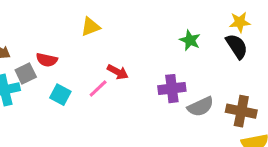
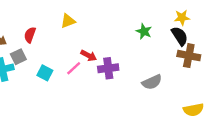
red semicircle: (47, 60) -> (30, 35), moved, turned 98
purple cross: (172, 89) -> (108, 68), moved
brown cross: (241, 111) -> (189, 56), moved

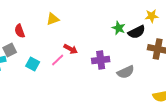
red semicircle: (30, 35) -> (20, 31), turned -40
black semicircle: (180, 36) -> (137, 32), moved, turned 96
purple cross: (108, 68) -> (101, 60), moved

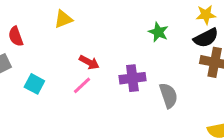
black semicircle: (137, 32) -> (206, 38), moved
pink line: (58, 60) -> (82, 85), moved
gray semicircle: (126, 72) -> (168, 95), turned -84

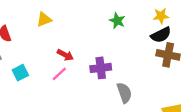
green star: (158, 32) -> (117, 21), moved
cyan square: (34, 84) -> (20, 73), turned 35
gray semicircle: (168, 95) -> (124, 93), moved

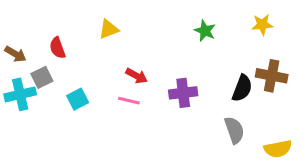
black semicircle: (161, 35) -> (242, 88), moved, turned -42
pink line: (59, 74) -> (129, 101), turned 56
gray semicircle: (124, 93) -> (234, 130), moved

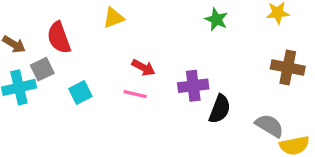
red semicircle: (57, 48) -> (59, 38), size x1.4
black semicircle: (242, 88) -> (220, 109), moved
gray semicircle: (234, 130) -> (269, 126), moved, turned -40

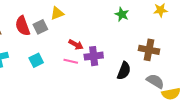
brown cross: (288, 68) -> (149, 50), moved
gray square: (42, 69) -> (40, 27), moved
purple cross: (193, 86) -> (94, 56), moved

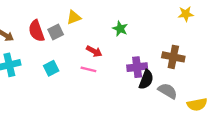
green star: (122, 14) -> (120, 29), moved
purple cross: (94, 56) -> (137, 67), moved
gray semicircle: (155, 81) -> (168, 91), moved

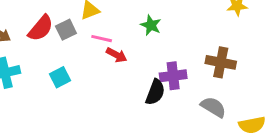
red semicircle: (36, 31) -> (41, 28), turned -120
pink line: (88, 69) -> (102, 39), moved
black semicircle: (146, 80) -> (155, 92), moved

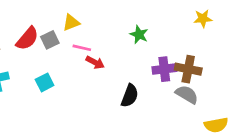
green star: (151, 25) -> (139, 35), moved
purple cross: (173, 76) -> (164, 69), moved
gray semicircle: (213, 107) -> (187, 94), moved

